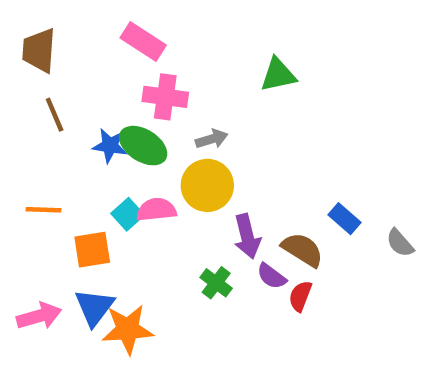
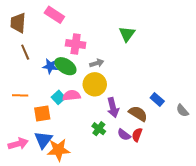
pink rectangle: (143, 42) -> (54, 15), moved
green triangle: (278, 75) -> (127, 34), turned -42
purple semicircle: (271, 276) -> (124, 135), moved

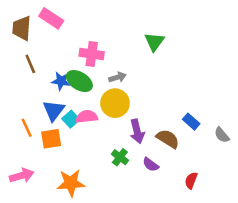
pink rectangle: (54, 15) -> (51, 18), moved
orange line: (20, 95) -> (27, 128), moved, turned 63
red semicircle: (137, 135) -> (191, 180), moved
blue triangle: (43, 140) -> (54, 110), moved

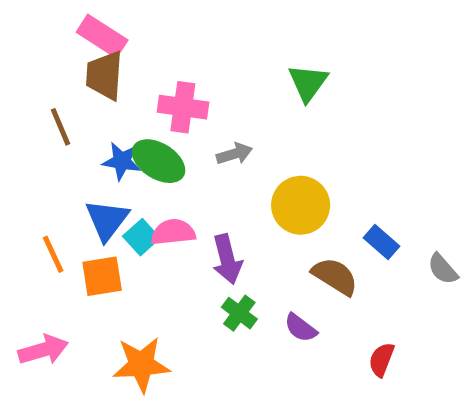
brown trapezoid: (22, 28) -> (105, 75), moved
yellow circle: (115, 103) -> (301, 205), moved
purple arrow: (137, 131) -> (227, 259), moved

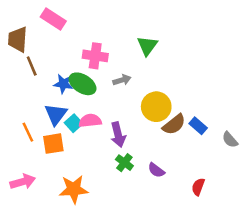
brown trapezoid: (105, 75) -> (18, 39), moved
green triangle: (308, 83) -> (147, 46), moved
brown semicircle: (335, 276) -> (174, 124), moved, turned 110

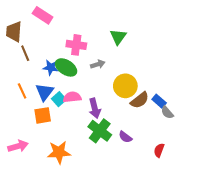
orange line: (28, 132) -> (22, 91), moved
gray semicircle: (230, 140) -> (167, 112), moved
green cross: (124, 163) -> (100, 131), size x1.6

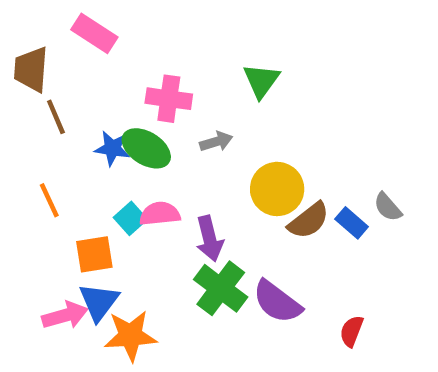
blue triangle: (45, 92) -> (99, 302), moved
gray semicircle: (167, 112) -> (388, 207), moved
purple semicircle: (125, 137) -> (277, 302), size x1.6
pink arrow: (18, 146) -> (65, 315), moved

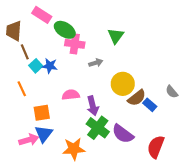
green ellipse: (146, 148) -> (65, 30), moved
cyan square: (130, 218) -> (36, 66), moved
blue rectangle: (352, 223) -> (150, 105), moved
red semicircle: (352, 331) -> (156, 147), size x1.6
orange star: (130, 336) -> (74, 149), moved

